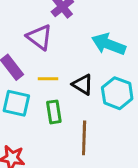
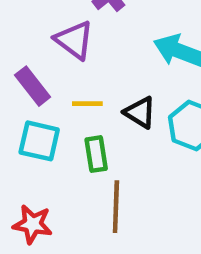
brown line: (84, 138) -> (116, 207), moved

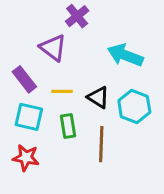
brown line: (116, 207) -> (101, 144), moved
red star: (33, 224) -> (26, 158), moved

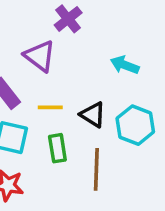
cyan arrow: (125, 55) -> (125, 65), size x0.7

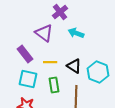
cyan arrow: (125, 65) -> (76, 33), moved

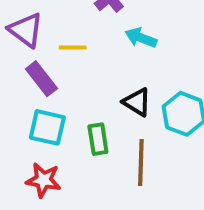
purple triangle: (44, 33) -> (26, 30), moved
yellow line: (50, 62) -> (73, 48), moved

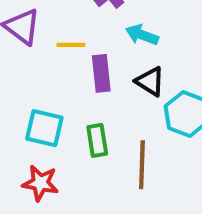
purple rectangle: (41, 79) -> (101, 73), moved, turned 32
black triangle: (137, 102) -> (150, 82), moved

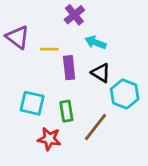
brown line: (142, 165) -> (96, 127), turned 36
red star: (40, 183) -> (49, 139), moved

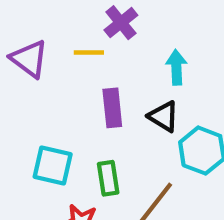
cyan arrow: (96, 42) -> (176, 67), moved, turned 66
yellow line: (49, 49) -> (89, 52), moved

